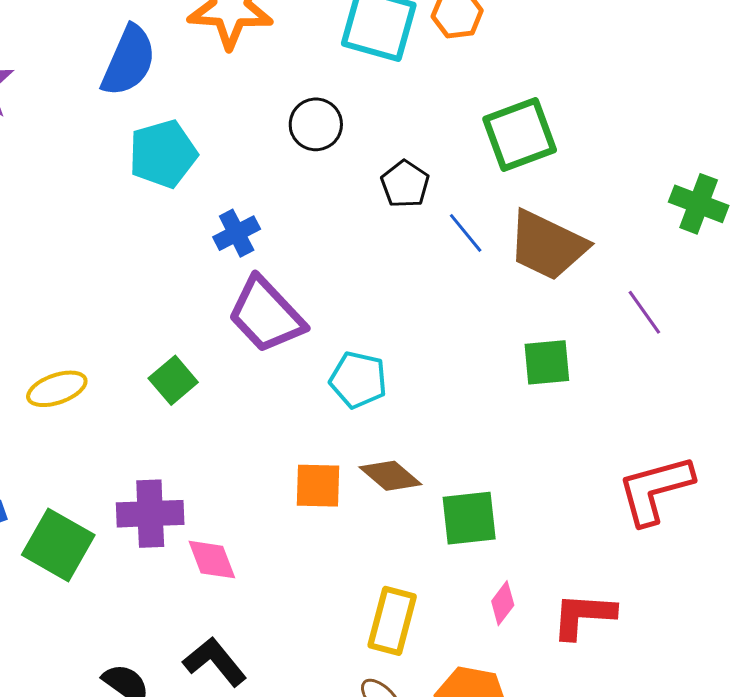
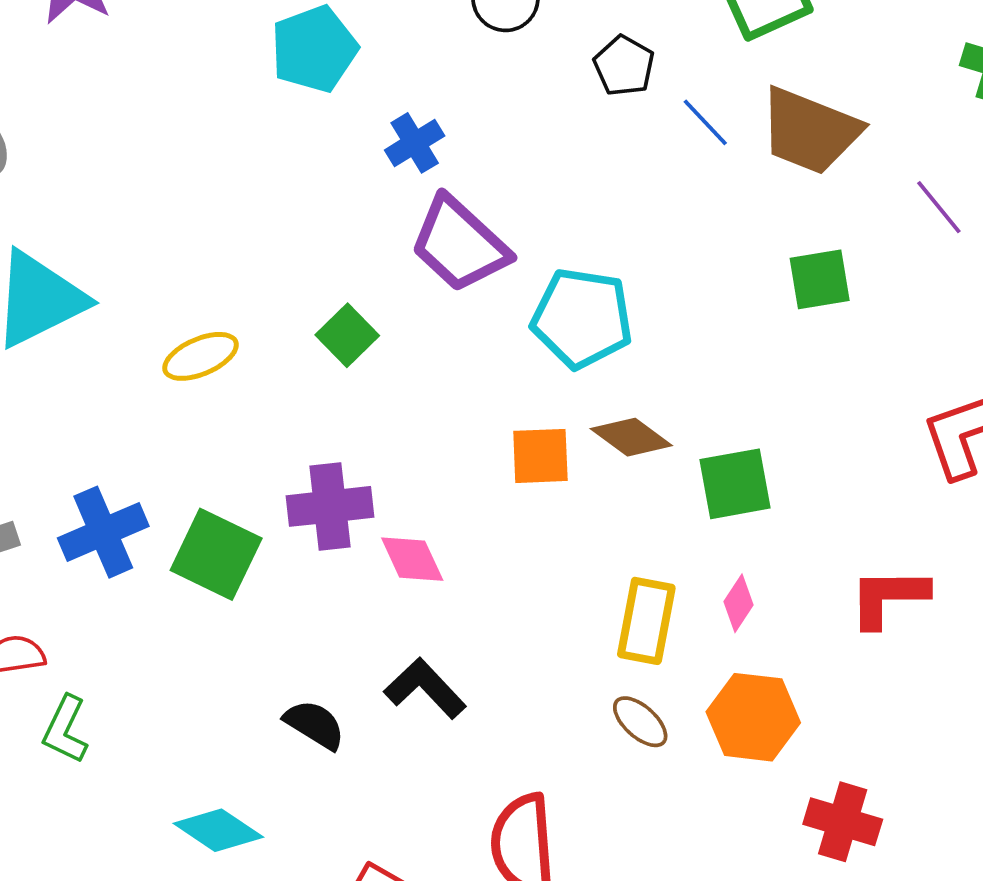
cyan pentagon: (358, 380) -> (582, 318), size x1.4
pink diamond: (503, 603) -> (738, 603), moved

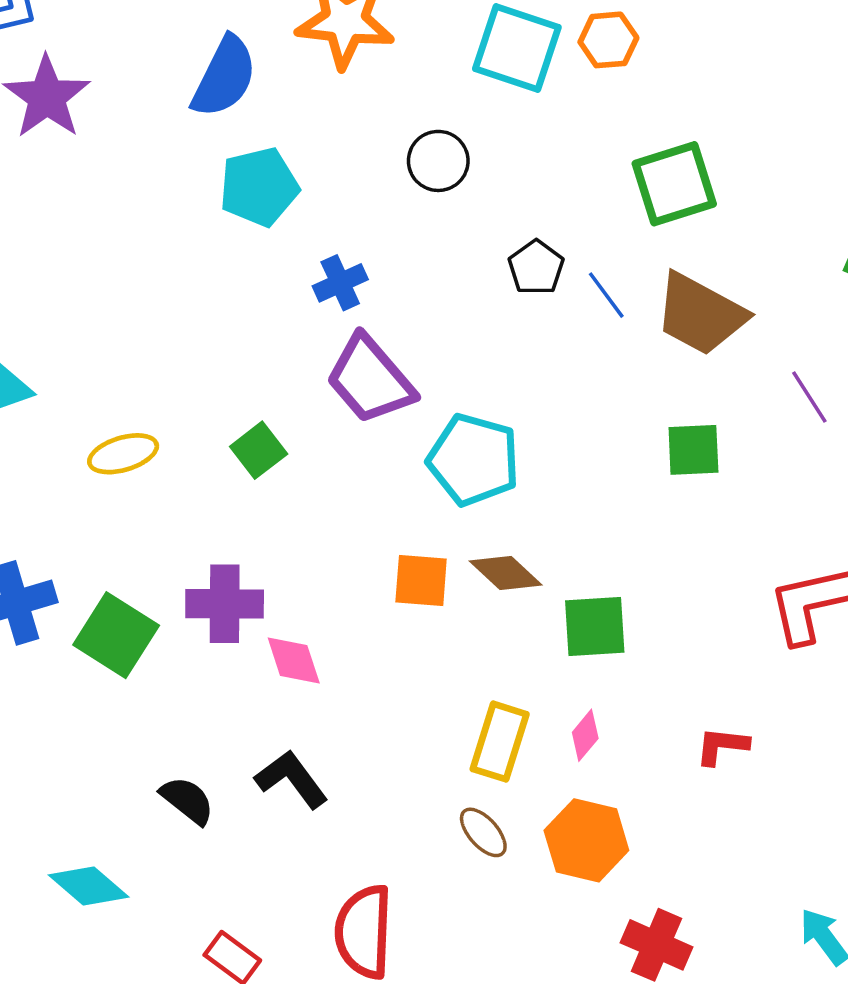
black pentagon: (624, 66) -> (536, 268), moved
red L-shape: (888, 597) -> (722, 746), size x0.7

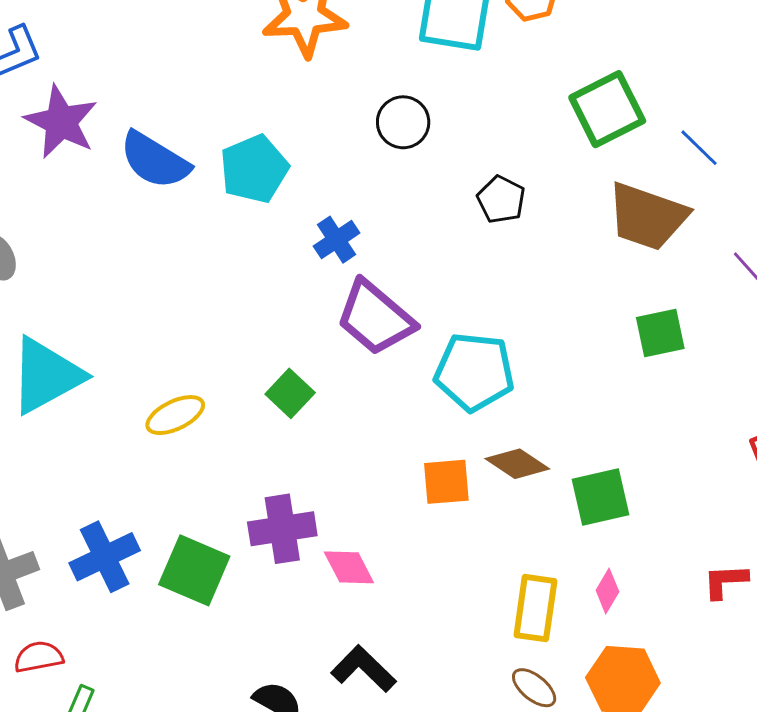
blue semicircle: (224, 77) -> (155, 160), moved, turned 104
blue line: (606, 295) -> (699, 148), moved

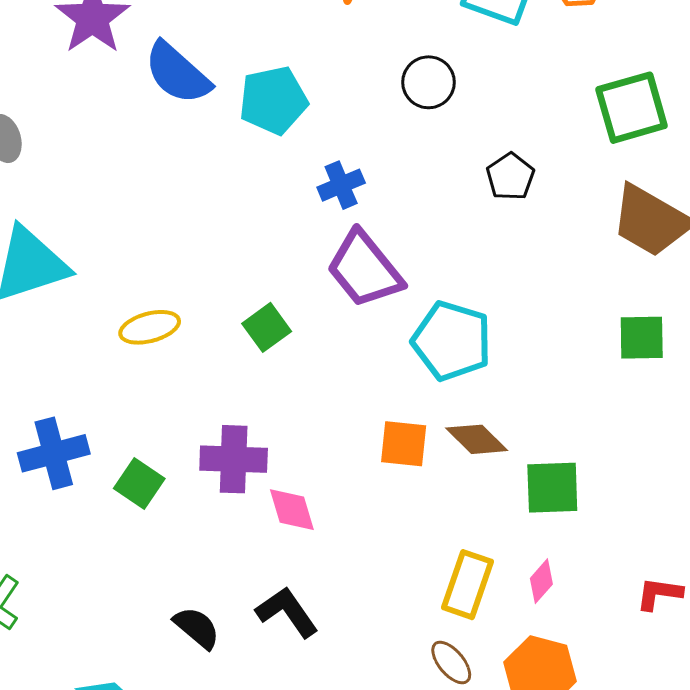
green square: (194, 570) -> (139, 484), size x0.7

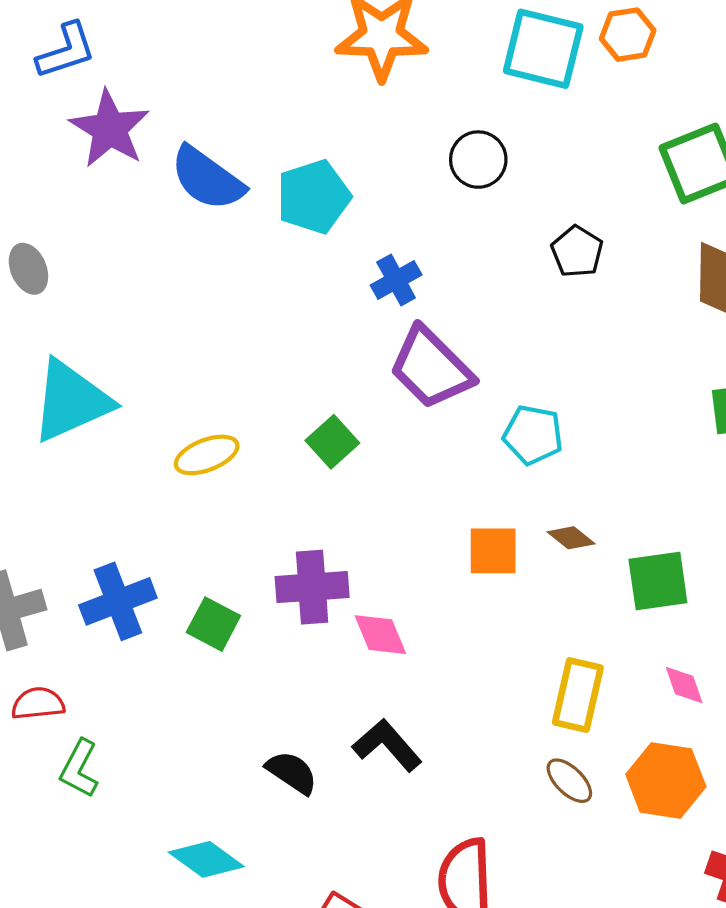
cyan pentagon: (452, 341) -> (533, 435), size x0.7
brown diamond: (477, 439) -> (571, 538), size x0.7
pink diamond: (541, 581) -> (684, 685), moved, turned -54

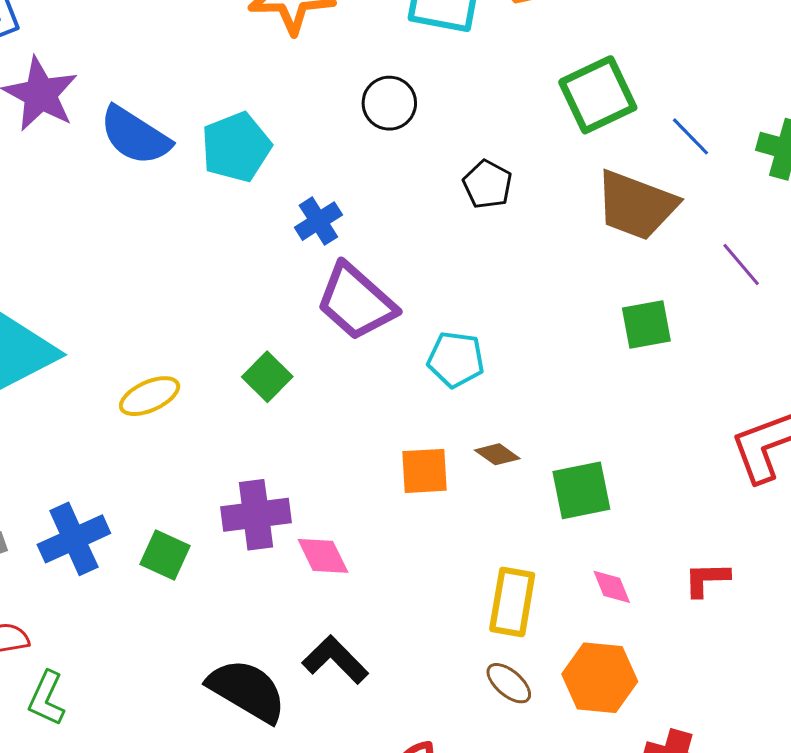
black semicircle: (292, 772) -> (247, 691), size x1.6

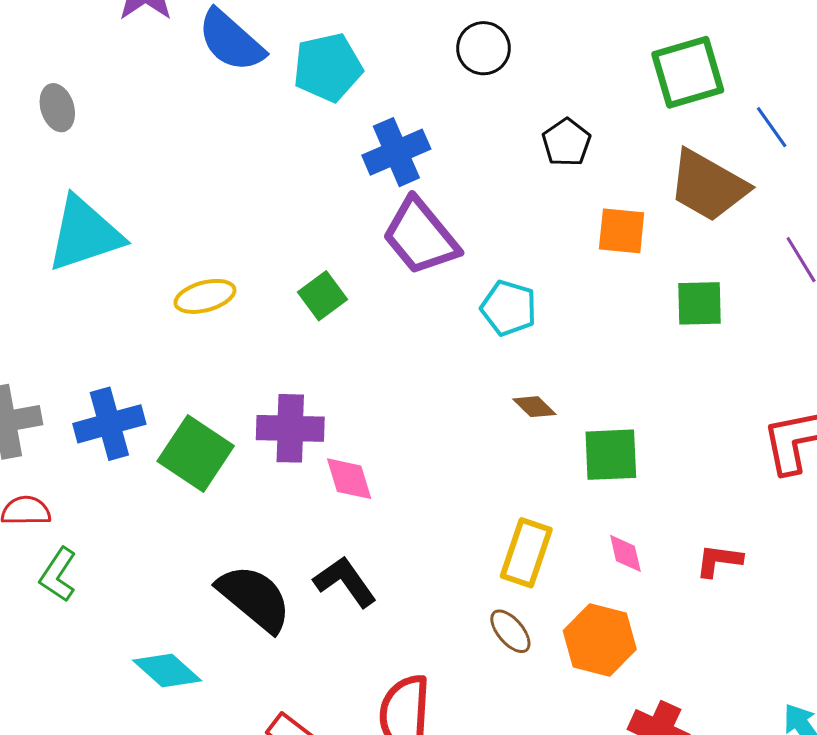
blue cross: (318, 221) -> (396, 152), size x1.4
orange square: (424, 471) -> (622, 231), moved
green square: (165, 555) -> (196, 454), size x1.5

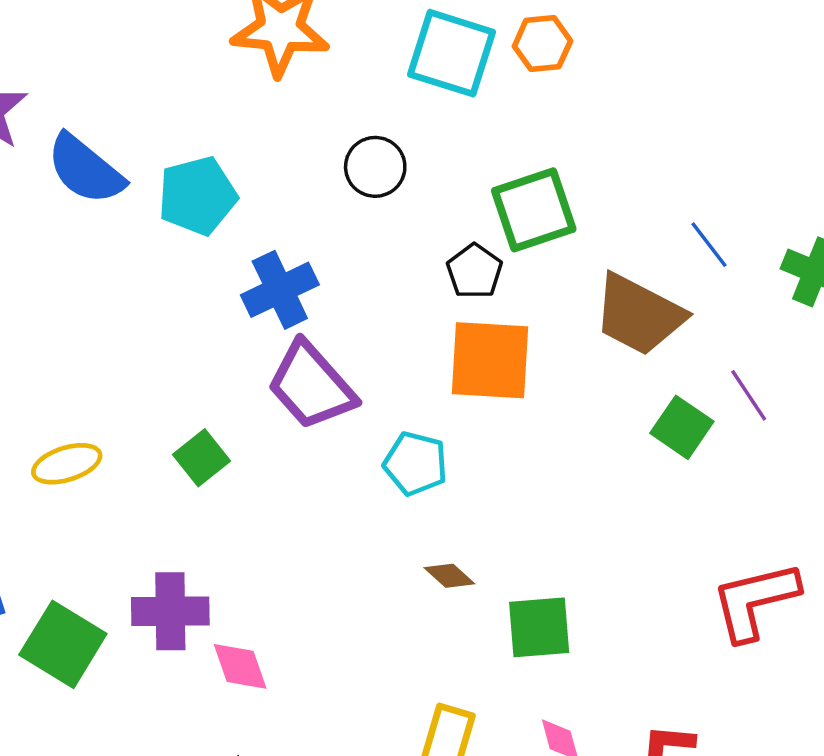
green square: (688, 72) -> (534, 210), moved
orange square: (622, 231) -> (490, 360), moved, size x1.5
green square: (700, 303) -> (682, 427), moved, turned 38

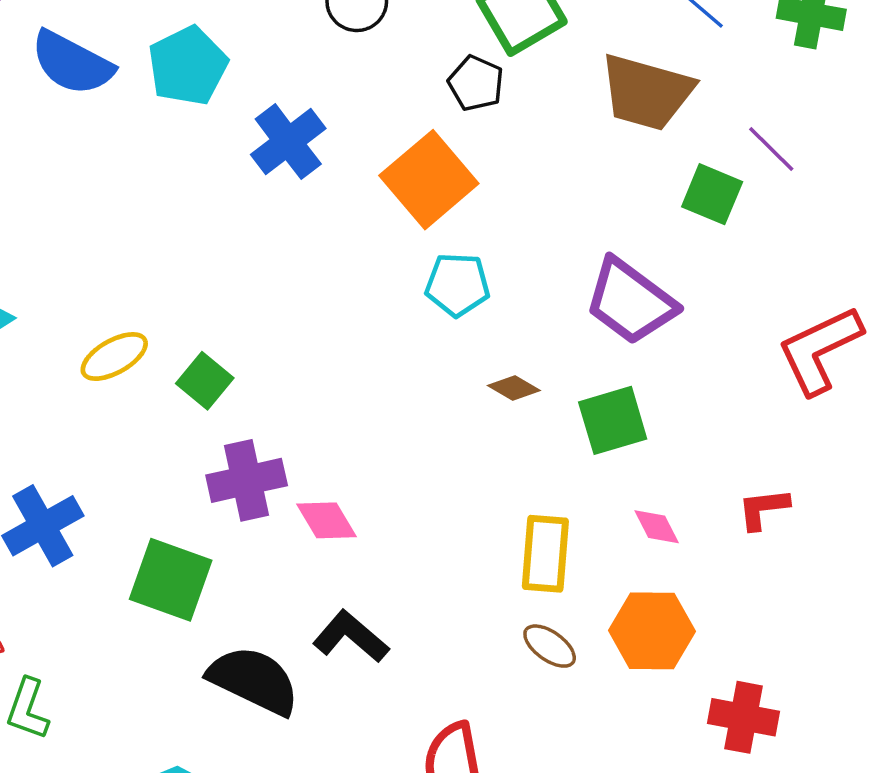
orange square: (490, 360) -> (429, 180), moved, turned -32
purple trapezoid: (311, 386) -> (630, 301), moved
green square: (201, 458) -> (205, 381), moved
green square: (63, 644) -> (171, 580), moved

